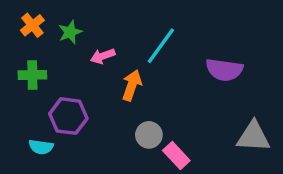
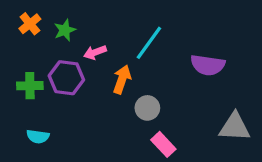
green cross: (32, 75) -> (30, 86), moved
purple hexagon: (68, 116) -> (66, 78), moved
gray circle: (149, 135) -> (147, 108), moved

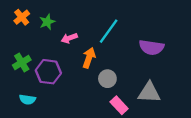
purple hexagon: (66, 78) -> (48, 72), moved
green cross: (30, 86) -> (22, 62), turned -30
gray triangle: (235, 127) -> (149, 93), moved

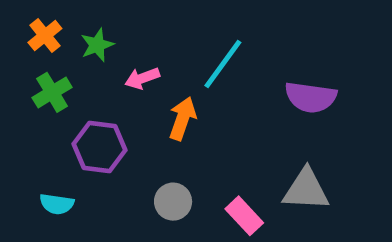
green cross: (22, 62) -> (52, 92), moved
gray circle: (107, 79) -> (173, 202), moved

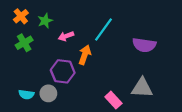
purple hexagon: (99, 147) -> (63, 71), moved
gray circle: (173, 202) -> (48, 93), moved

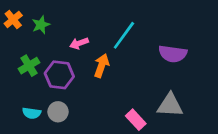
orange cross: (21, 16) -> (13, 19), moved
green star: (45, 21) -> (41, 25), moved
green cross: (24, 43) -> (29, 66), moved
purple hexagon: (63, 71) -> (59, 75), moved

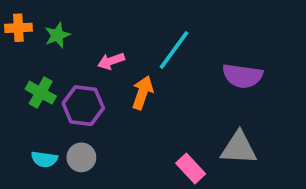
orange cross: (13, 19) -> (18, 28), turned 36
green cross: (29, 66) -> (41, 93), turned -30

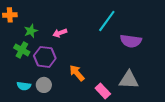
green star: (57, 35) -> (31, 31), moved
cyan line: (174, 50) -> (107, 21), moved
orange arrow: (142, 93) -> (77, 73), moved, turned -60

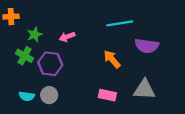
cyan line: (107, 21) -> (120, 23), turned 45
orange arrow: (77, 73) -> (112, 59), moved
pink rectangle: (103, 91) -> (107, 95), moved, turned -35

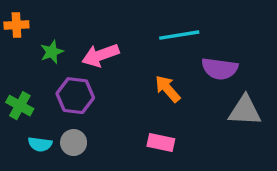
pink arrow: (67, 37) -> (100, 55), size x1.5
green cross: (24, 56) -> (20, 106), moved
gray triangle: (144, 89) -> (245, 111), moved

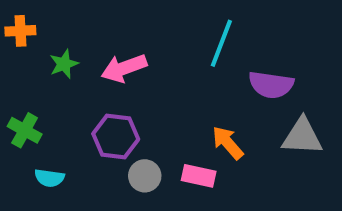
cyan line: (179, 35) -> (221, 43), turned -60
orange arrow: (168, 89) -> (228, 143), moved
purple hexagon: (75, 96) -> (116, 136), moved
gray circle: (74, 143) -> (145, 176), moved

